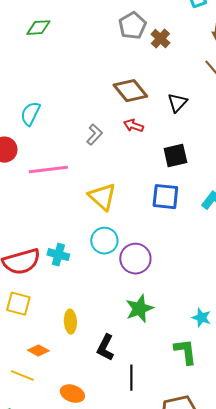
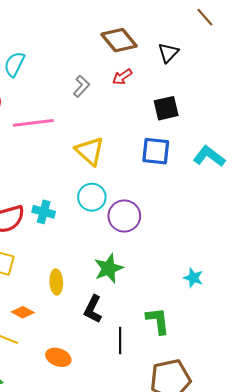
red arrow: (133, 126) -> (122, 77), turned -54
green star: (139, 309) -> (109, 268), moved
green L-shape: (185, 352) -> (158, 321), moved

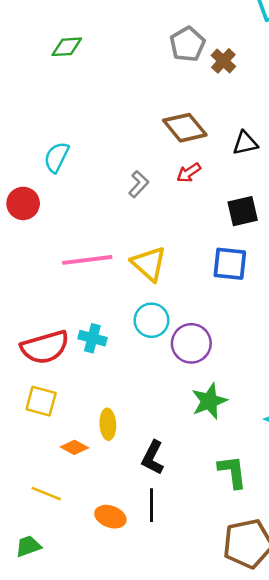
black triangle: (168, 53) -> (245, 143), turned 35
pink line: (33, 123) -> (87, 260), moved
green star: (109, 268) -> (209, 401), moved
orange diamond: (23, 312) -> (74, 447), moved
black line: (120, 341) -> (151, 505), moved

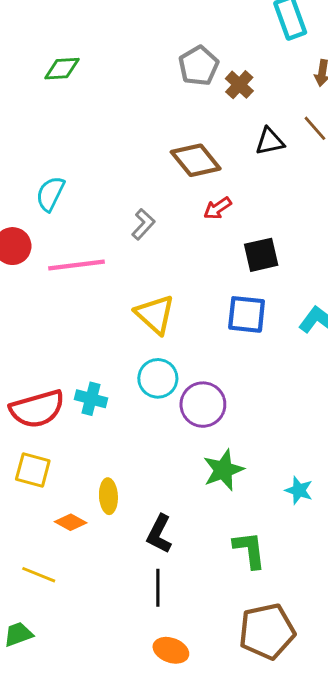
black triangle: (245, 143) -> (270, 141), moved
red arrow: (189, 173) -> (217, 208), moved
pink line: (87, 260) -> (76, 265), moved
orange ellipse: (110, 517) -> (171, 650), moved

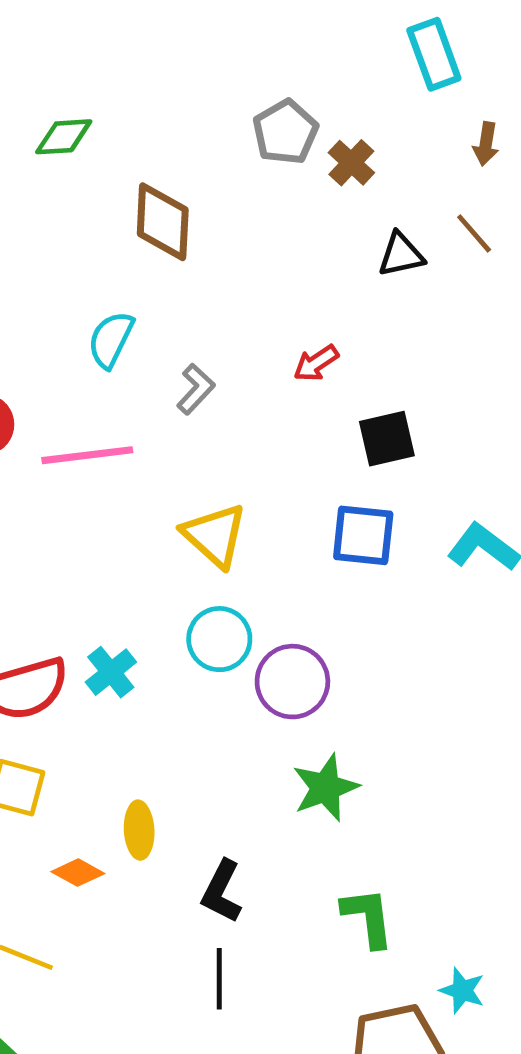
brown diamond: (196, 160) -> (163, 222), moved, turned 42
cyan semicircle: (50, 194) -> (111, 340), moved
cyan cross: (91, 399) -> (111, 672), turned 36
cyan star: (299, 490) -> (462, 990), moved

